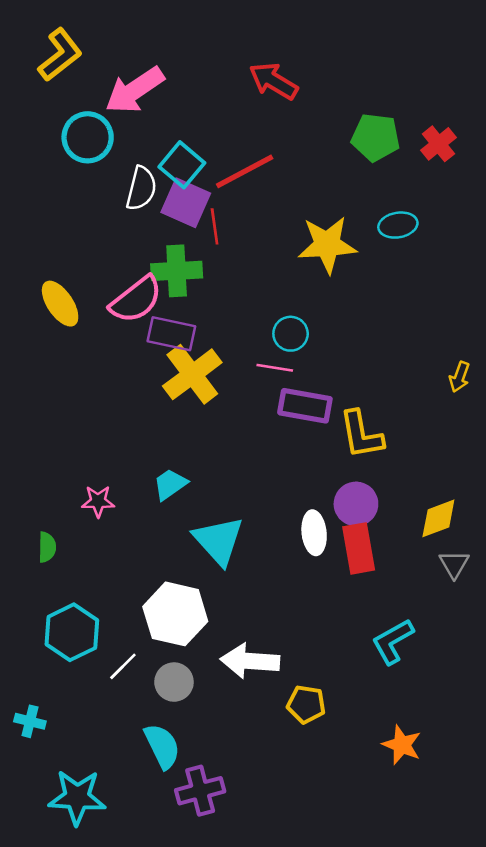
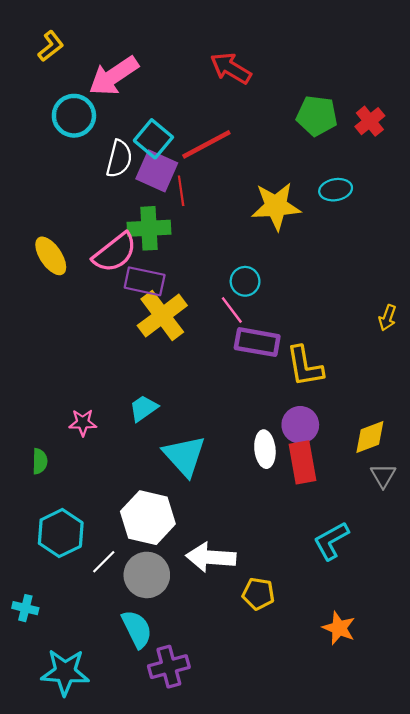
yellow L-shape: (60, 55) -> (51, 46), size x0.7
pink line: (275, 368) -> (232, 310), turned 44
gray circle: (174, 682) -> (147, 575), size x1.4

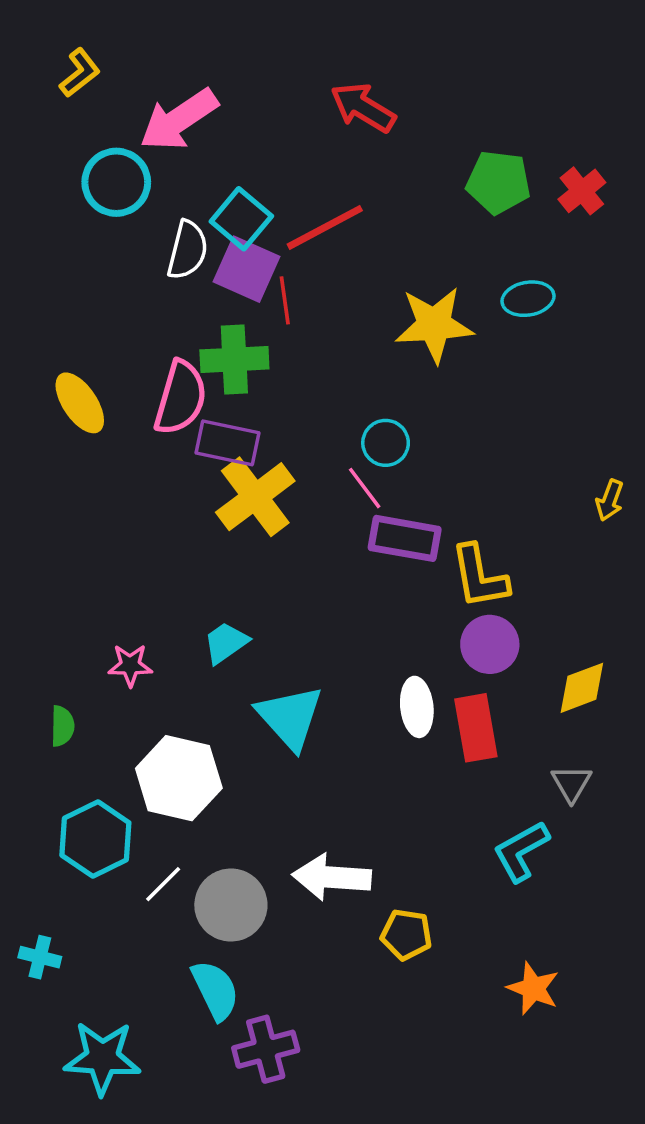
pink semicircle: (115, 253) -> (181, 398), turned -36
purple circle: (300, 425) -> (490, 644), moved
gray triangle: (383, 476) -> (571, 783), moved
white hexagon: (148, 518) -> (179, 778), moved

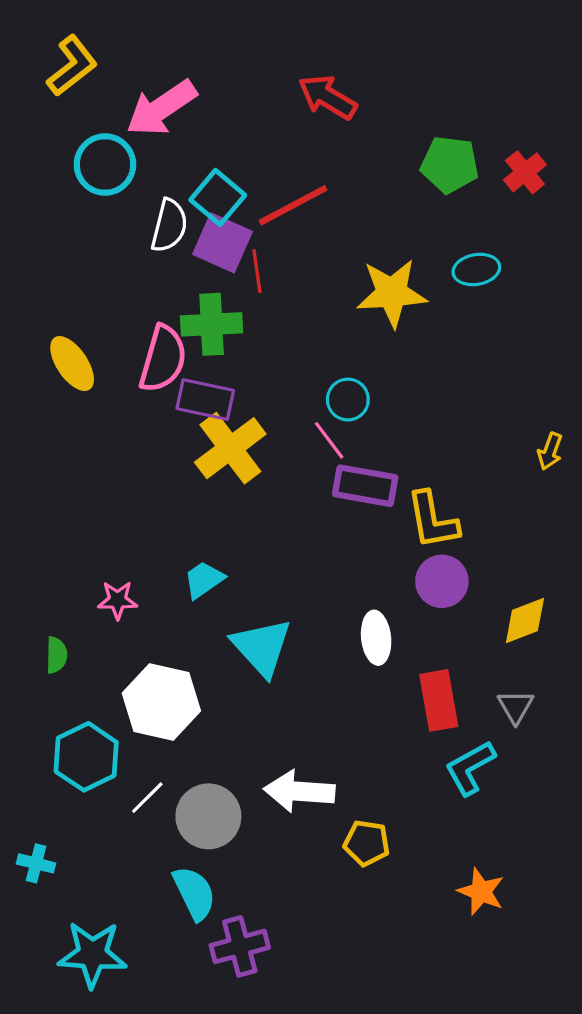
yellow L-shape: (80, 73) -> (72, 66), size x1.4
red rectangle: (476, 728) -> (439, 700), moved

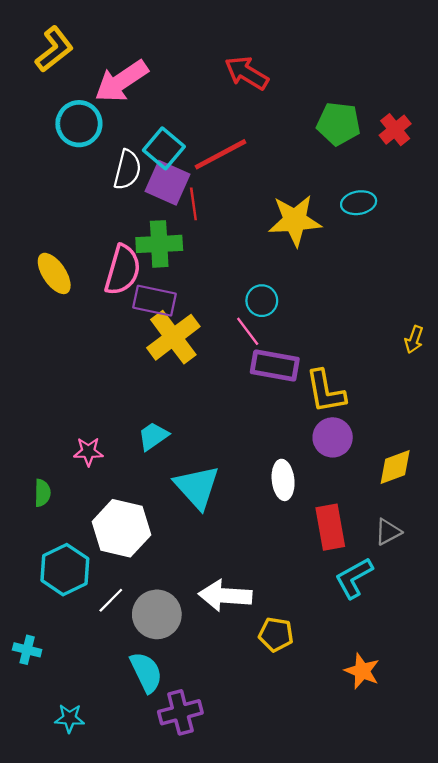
gray triangle: (516, 707) -> (388, 532), turned 32
cyan star: (92, 954) -> (70, 718), size x0.6

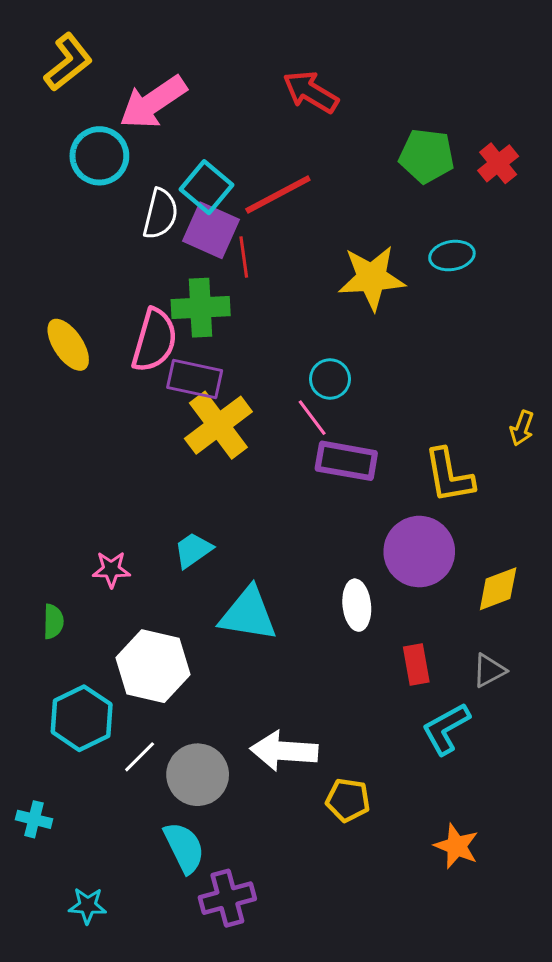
yellow L-shape: (326, 391) -> (449, 476), moved
purple circle: (333, 437) -> (419, 552), size x1.4
cyan triangle: (197, 487) -> (248, 614), turned -39
red rectangle: (330, 527) -> (416, 665), size x0.7

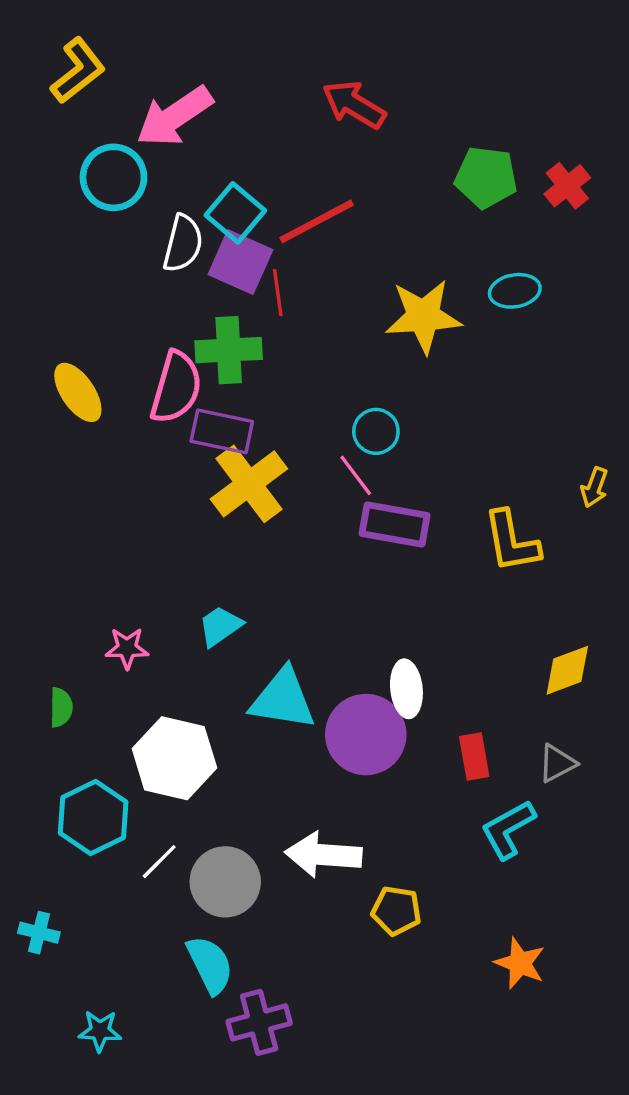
purple circle: (419, 552) -> (366, 735), moved

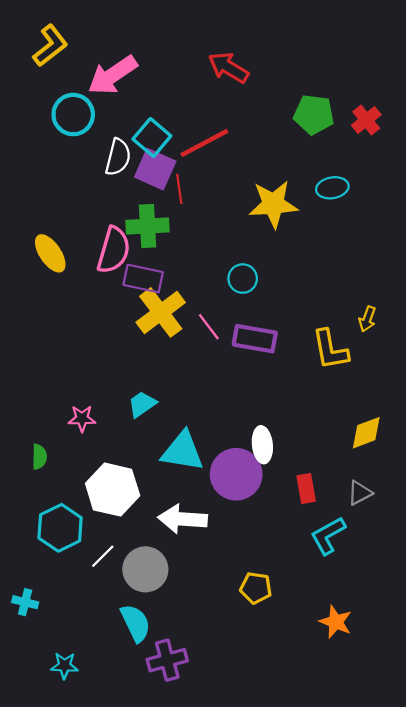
pink line: (356, 475) -> (209, 327), moved
yellow arrow: (594, 487) -> (367, 319), moved
white arrow: (323, 855) -> (183, 519), moved

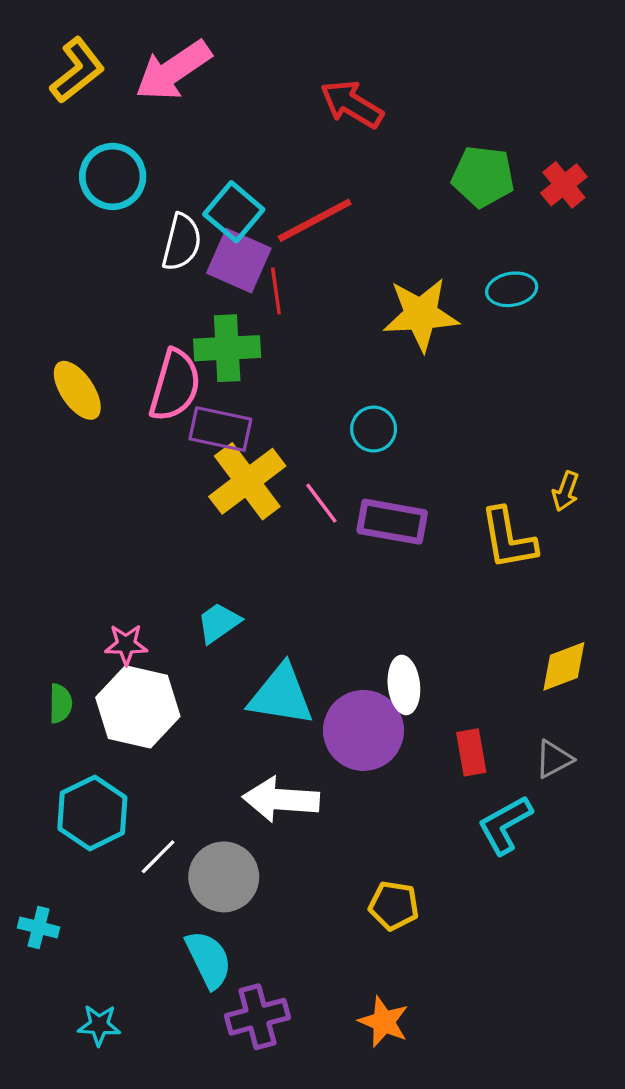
pink arrow: (113, 75) -> (173, 70), moved
white hexagon: (113, 490) -> (138, 707), moved
orange star: (336, 622) -> (384, 1022), moved

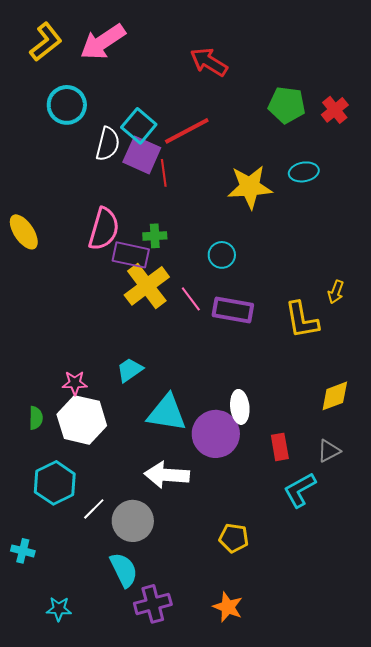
green cross: (227, 348) -> (155, 236), moved, size x0.6
yellow ellipse: (77, 390) -> (24, 232), moved

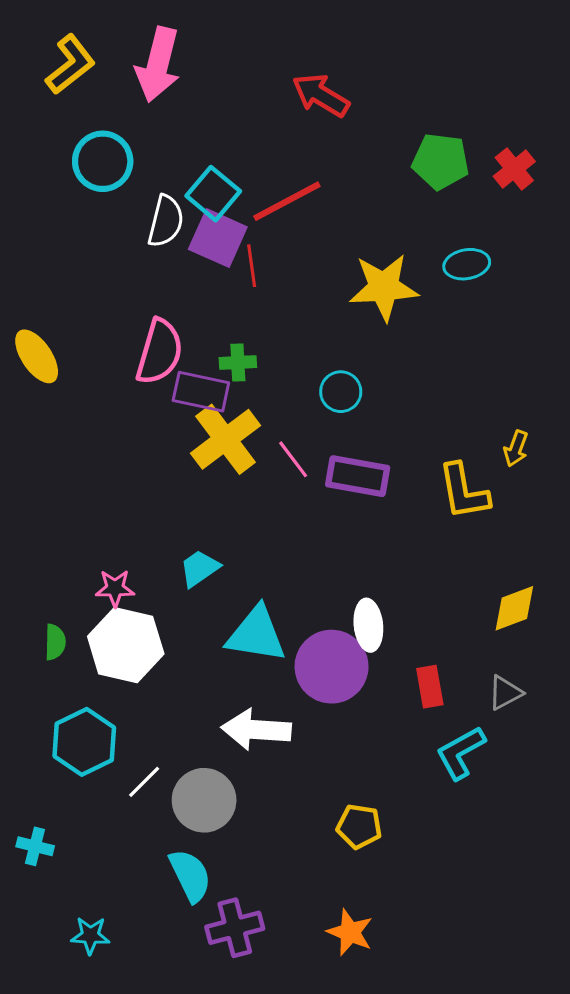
pink arrow: (103, 42) -> (158, 65), turned -42

